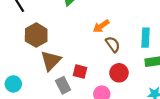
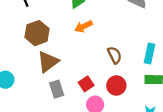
orange arrow: (101, 26) -> (83, 26), moved
red square: (80, 72) -> (86, 84), moved, turned 32

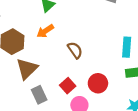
orange arrow: (83, 26) -> (45, 31), moved
brown semicircle: (115, 55) -> (75, 50), moved

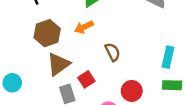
red square: (68, 86) -> (86, 79), moved

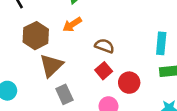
brown semicircle: (113, 52) -> (104, 46), turned -36
red square: (86, 79) -> (104, 71), moved

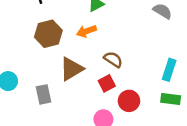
brown triangle: (51, 65) -> (72, 69), moved
gray rectangle: (64, 94) -> (43, 94), moved

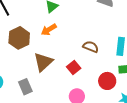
brown semicircle: (113, 59) -> (91, 47), moved
red circle: (129, 101) -> (107, 81), moved

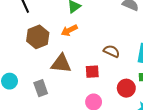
brown triangle: (43, 62) -> (61, 64), turned 45
red square: (74, 68) -> (92, 72), turned 32

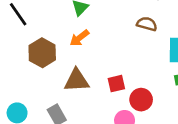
brown semicircle: (112, 51) -> (147, 24), moved
red circle: (126, 88) -> (141, 100), moved

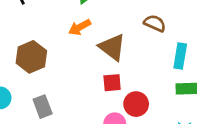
brown hexagon: (42, 53) -> (31, 57), moved
brown triangle: (77, 80) -> (112, 47), moved, turned 32

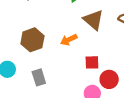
orange arrow: (80, 27) -> (69, 40), moved
brown triangle: (112, 47) -> (93, 20), moved

